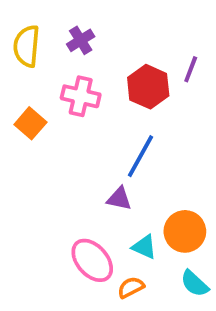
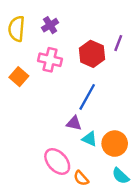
cyan triangle: (144, 247) -> (90, 139), moved
orange semicircle: (131, 287) -> (81, 178), turned -105

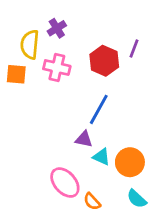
yellow semicircle: (17, 29) -> (30, 44), moved
orange square: (19, 77) -> (16, 74), moved, turned -36

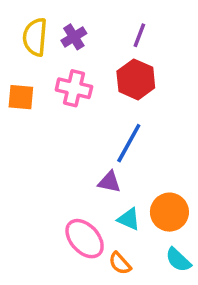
yellow semicircle: (30, 44) -> (35, 37), moved
purple line: (134, 49) -> (139, 35), moved
cyan triangle: (101, 157) -> (129, 219), moved

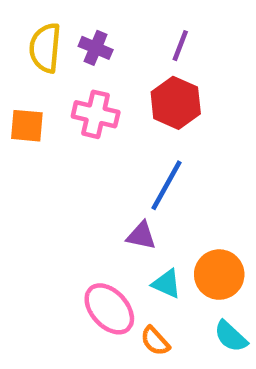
purple cross: (74, 37) -> (96, 48), turned -35

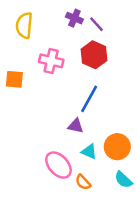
purple line: (180, 46) -> (96, 24), turned -63
purple cross: (96, 48) -> (74, 18), moved
orange square: (27, 126) -> (14, 79), moved

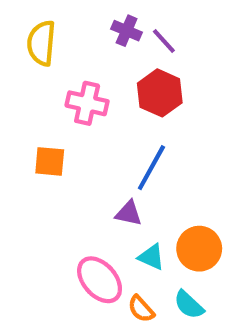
orange square: (14, 79) -> (50, 161), moved
cyan semicircle: (123, 180) -> (189, 305), moved

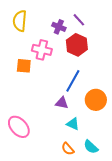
purple cross: (127, 31) -> (59, 27), moved
orange square: (50, 161) -> (24, 66), moved
orange circle: (199, 249) -> (96, 100), moved
pink ellipse: (100, 280) -> (19, 127), moved

